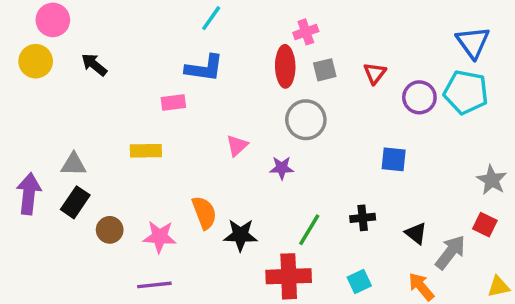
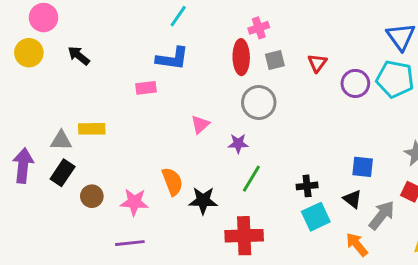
yellow rectangle: (146, 151) -> (92, 129), moved
blue square: (394, 159) -> (363, 167), moved
green line: (309, 230) -> (251, 179), moved
cyan square: (359, 281) -> (316, 217), moved, size x1.4

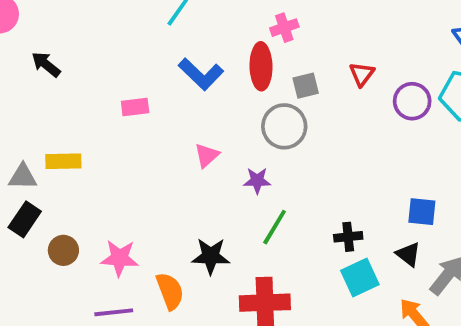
blue L-shape: (172, 59) -> (201, 74), moved, turned 36
gray square: (275, 60) -> (306, 86), moved
orange semicircle: (172, 182) -> (170, 291), moved

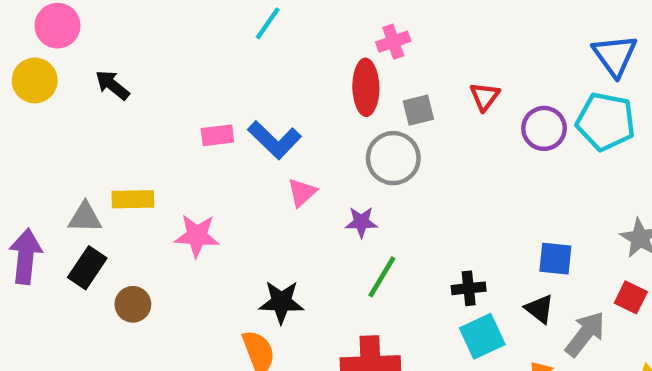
blue L-shape: (201, 74) -> (274, 140), moved
black star: (211, 256) -> (281, 302), moved
pink star: (120, 258) -> (197, 236), moved

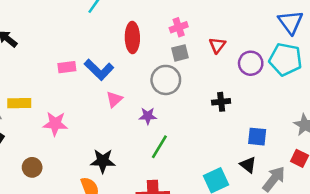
pink cross: (393, 42) -> (179, 27), moved
red ellipse: (366, 87) -> (132, 38), moved
black cross: (469, 288) -> (221, 102), moved
brown circle: (133, 304) -> (32, 167), moved

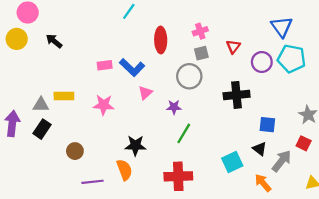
blue triangle: (291, 22) -> (282, 27), moved
black cross: (221, 102) -> (237, 95), size x1.6
pink star: (55, 124) -> (104, 105), moved

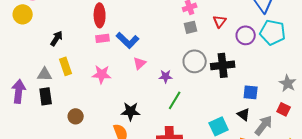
red ellipse: (161, 40) -> (100, 15), moved
black arrow: (54, 41) -> (57, 38), moved, turned 84
gray circle: (189, 76) -> (195, 61), moved
yellow rectangle: (64, 96) -> (66, 66), turned 72
black rectangle: (42, 129) -> (46, 96), turned -42

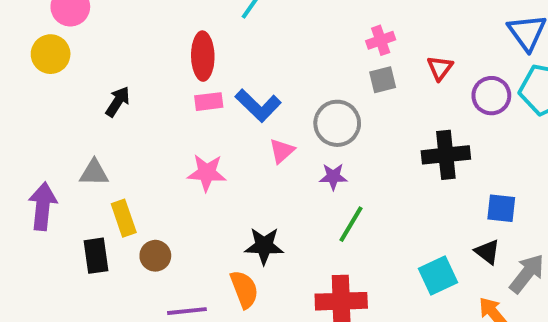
gray circle: (195, 61) -> (337, 123), moved
yellow rectangle: (66, 66) -> (124, 218), moved
black rectangle: (46, 96) -> (96, 256), moved

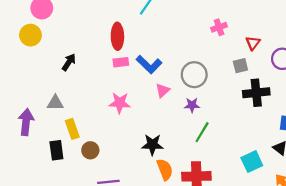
gray square: (383, 80) -> (240, 66), moved
orange semicircle: (244, 289) -> (165, 169), moved

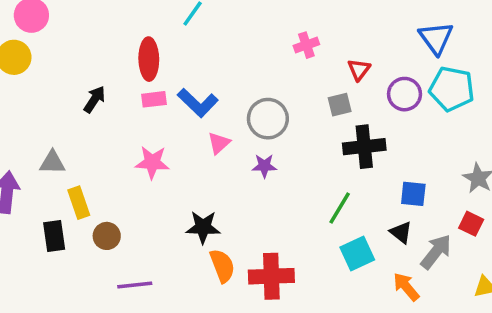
black arrow: (69, 62) -> (94, 99), moved
green line: (202, 132) -> (340, 208), moved

